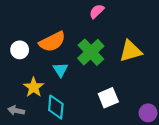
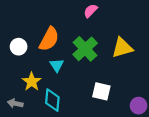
orange semicircle: (52, 42) -> (49, 39), turned -35
white square: (108, 98) -> (101, 91), turned 36

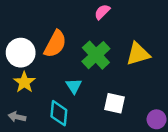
white circle: (19, 47) -> (21, 53), size x1.5
cyan triangle: (57, 65) -> (74, 86), moved
yellow star: (32, 82) -> (24, 82), moved

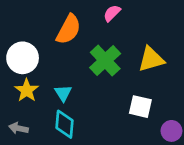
orange semicircle: (55, 44) -> (69, 29), moved
cyan triangle: (74, 86) -> (63, 93), moved
white square: (115, 103) -> (140, 107), moved

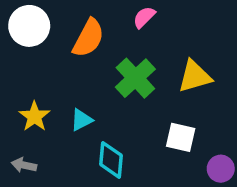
white circle: (23, 58) -> (29, 26), moved
cyan triangle: (63, 93) -> (81, 120), turned 36
cyan diamond: (65, 124) -> (111, 160), moved

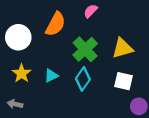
white circle: (29, 26) -> (18, 37), moved
white square: (181, 137) -> (123, 81), moved
cyan diamond: (111, 160) -> (83, 79), moved, turned 30

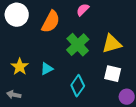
white circle: (18, 37) -> (17, 15), moved
cyan diamond: (83, 79) -> (78, 86), moved

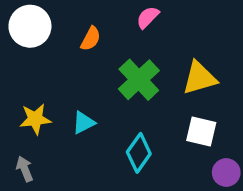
orange semicircle: (51, 22) -> (91, 39), size x0.6
yellow star: (20, 67) -> (35, 119), turned 30
gray arrow: (14, 95) -> (25, 169), turned 56

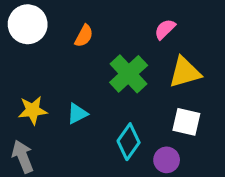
pink semicircle: (148, 17) -> (165, 29), moved
gray arrow: (25, 169) -> (23, 157), size x1.4
purple circle: (226, 173) -> (167, 160), moved

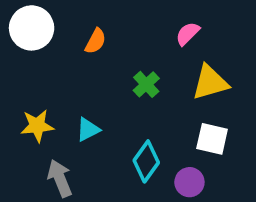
green cross: (129, 74) -> (146, 84), size x0.6
gray arrow: (23, 157) -> (60, 178), moved

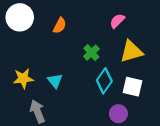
cyan triangle: (88, 130) -> (55, 81), turned -42
cyan diamond: (146, 161) -> (104, 81), moved

